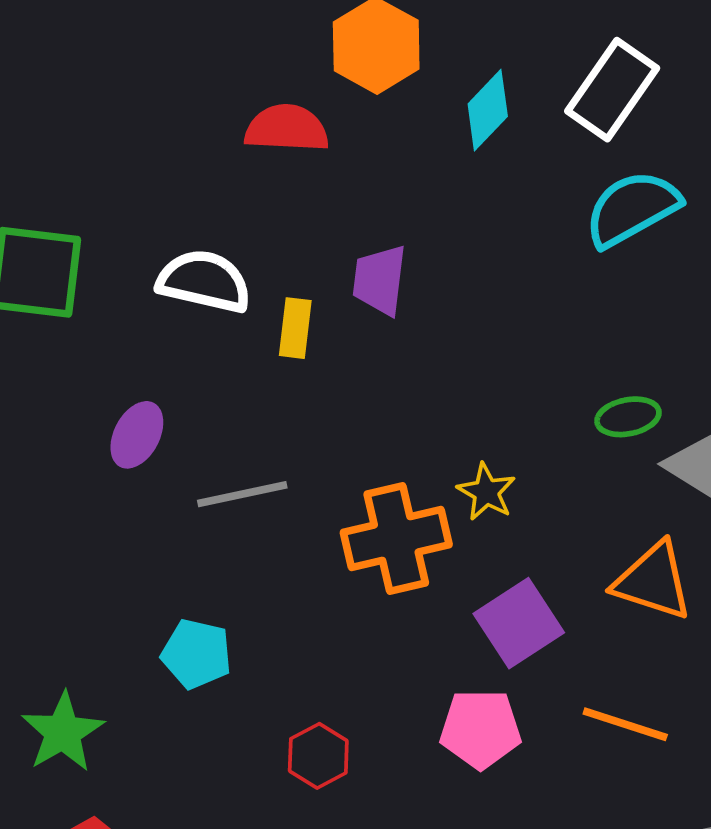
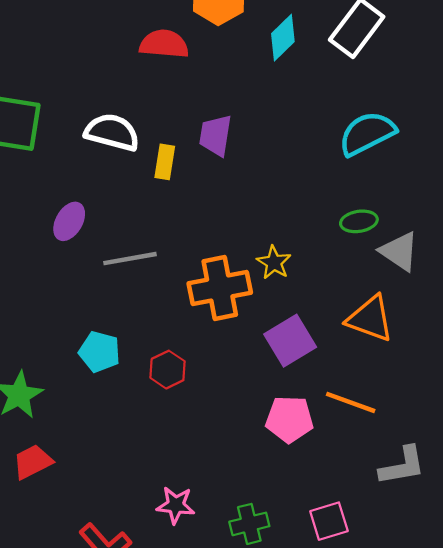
cyan semicircle: (632, 209) -> (367, 133), moved
pink pentagon: (480, 729) -> (289, 419), moved
red hexagon: (318, 756) -> (168, 370), moved

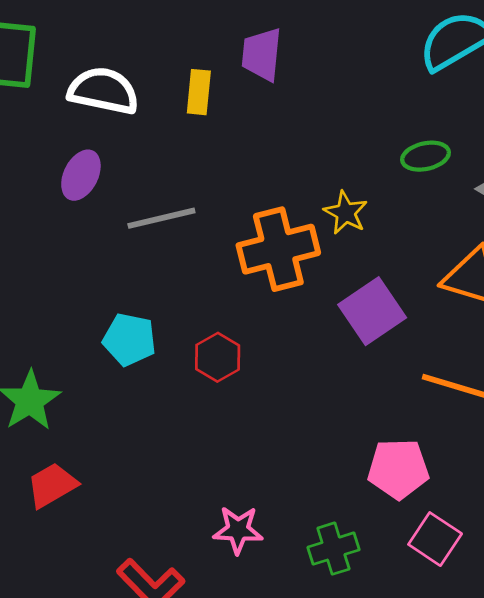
white semicircle: (112, 132) -> (103, 91), moved
green ellipse: (359, 221) -> (426, 156), moved
pink pentagon: (289, 419) -> (398, 469), moved
pink square: (329, 521) -> (435, 539), turned -36

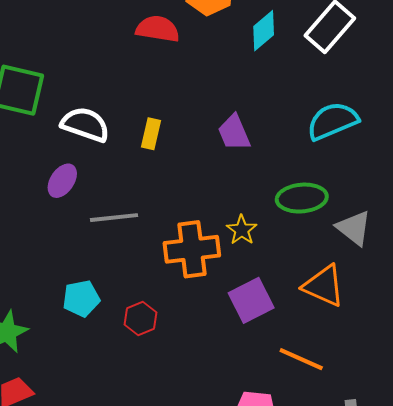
purple trapezoid: (262, 54) -> (234, 133), moved, turned -36
green ellipse: (426, 156) -> (302, 198), size x1.5
cyan pentagon: (129, 339) -> (81, 298), turned -30

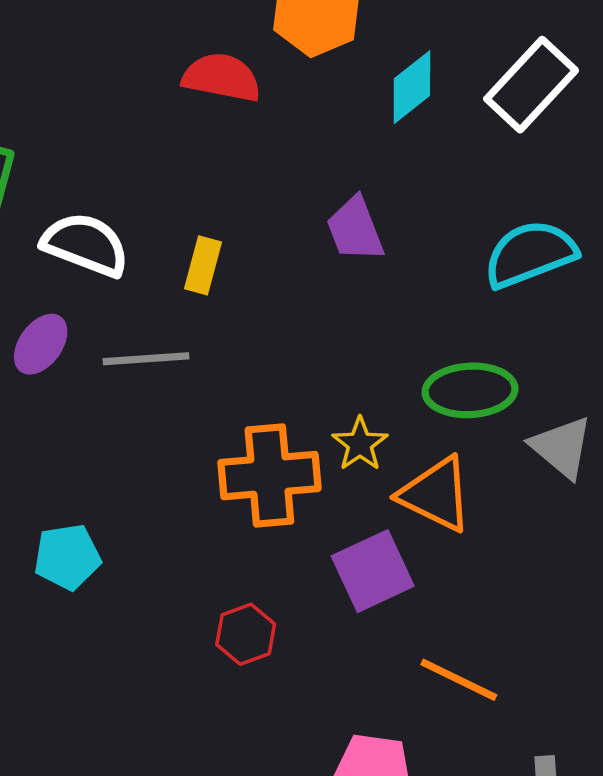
purple trapezoid: (234, 133) -> (355, 229), moved
gray line: (114, 218) -> (146, 359), moved
orange triangle: (324, 286) -> (436, 494), moved
red hexagon: (141, 318) -> (246, 634), moved

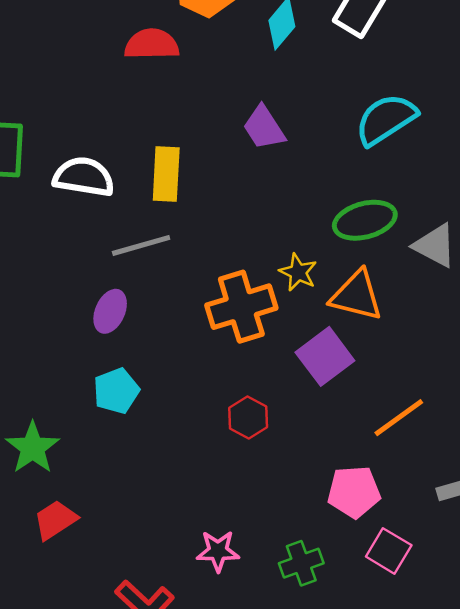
yellow rectangle: (203, 265) -> (166, 174), size x1.4
purple ellipse: (41, 344) -> (110, 311), moved
orange line: (459, 680) -> (399, 418), turned -50

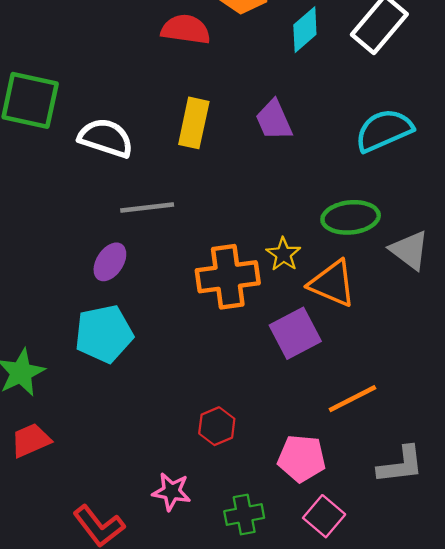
yellow rectangle: (166, 174) -> (194, 123), moved
cyan pentagon: (116, 391) -> (104, 334), size x1.4
red hexagon: (248, 417) -> (217, 426), moved

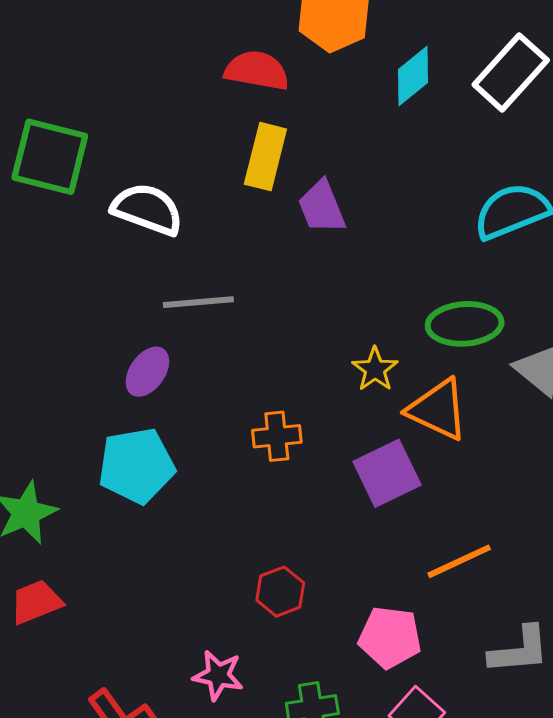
purple trapezoid: (274, 120) -> (322, 207), moved
yellow rectangle: (194, 123) -> (265, 157), moved
orange cross: (228, 277) -> (277, 436), moved, size x0.6

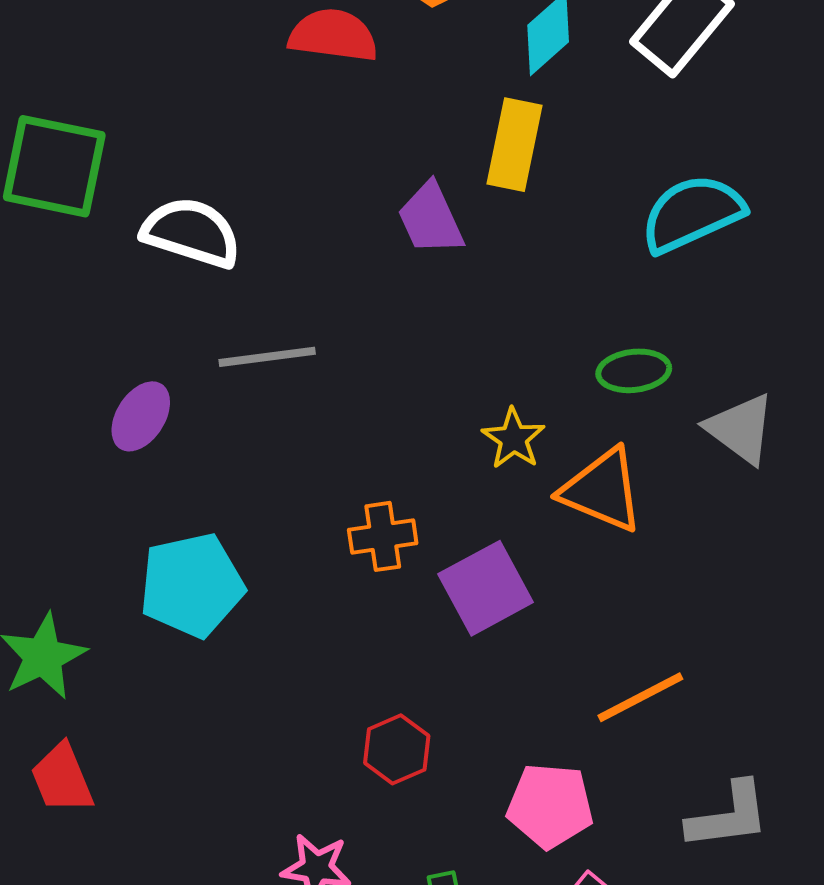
yellow rectangle: (265, 157) -> (515, 145), moved
green ellipse: (465, 324) -> (634, 371), size x0.7
purple ellipse: (147, 372) -> (141, 416), moved
purple square: (387, 473) -> (486, 588), moved
red trapezoid: (36, 602) -> (62, 778), turned -88

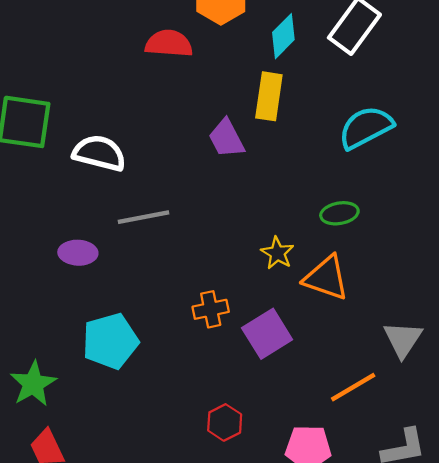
purple ellipse: (141, 416) -> (78, 253), turned 63
gray triangle: (741, 429) -> (403, 339), moved, turned 30

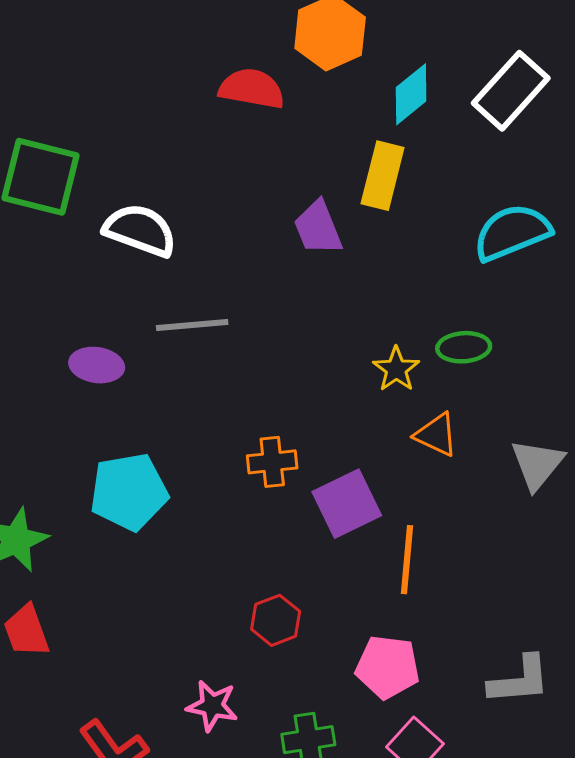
yellow star: (277, 253) -> (396, 369), moved
orange triangle: (326, 278) -> (436, 435), size x0.7
gray triangle: (403, 339) -> (537, 464), moved
orange line: (353, 387) -> (407, 560), moved, turned -60

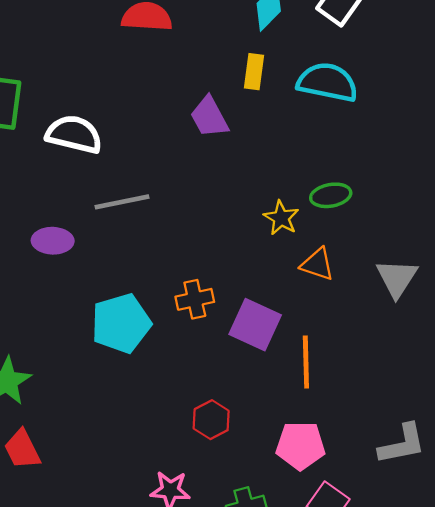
yellow rectangle: (383, 176) -> (254, 72), size x0.7
cyan semicircle: (512, 232) -> (327, 82), moved, turned 40
cyan pentagon: (129, 492) -> (121, 323), moved
purple square: (347, 504) -> (255, 325), turned -33

